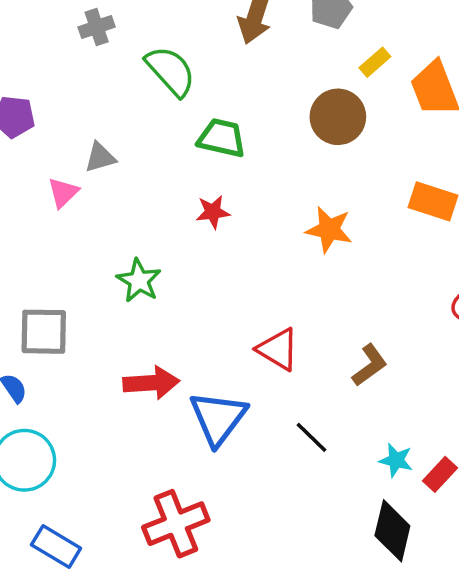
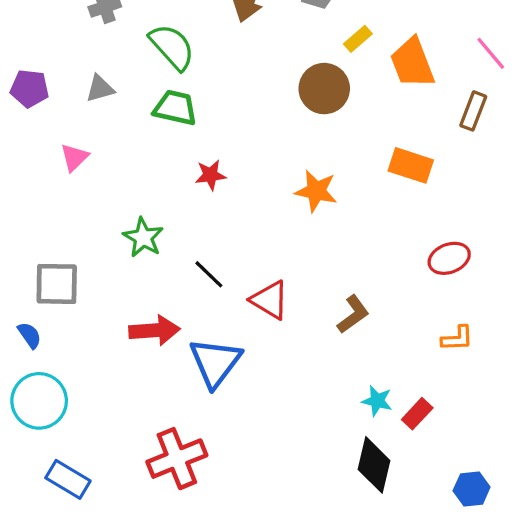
green trapezoid: (222, 138) -> (175, 108), moved
gray triangle: (100, 157) -> (100, 89), moved
black line: (311, 437) -> (209, 274), moved

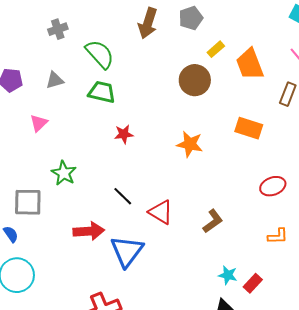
green star: (143, 238) -> (64, 173), moved

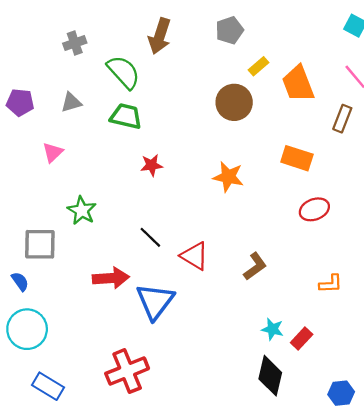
brown arrow: (148, 23) -> (160, 36), moved
red ellipse: (273, 186) -> (314, 209), moved

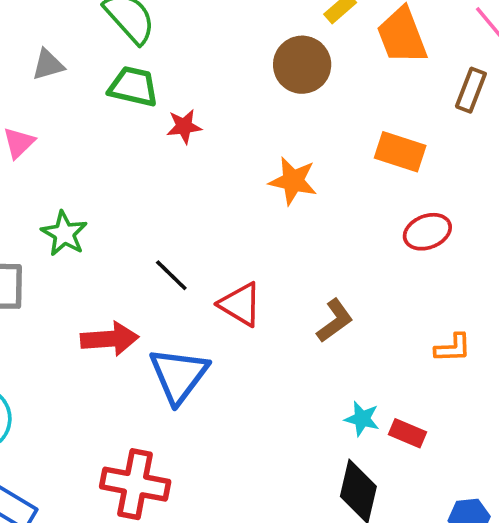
red star: (152, 165) -> (184, 126), moved
red rectangle: (302, 338) -> (407, 433), turned 70
red cross: (127, 371) -> (135, 484), turned 33

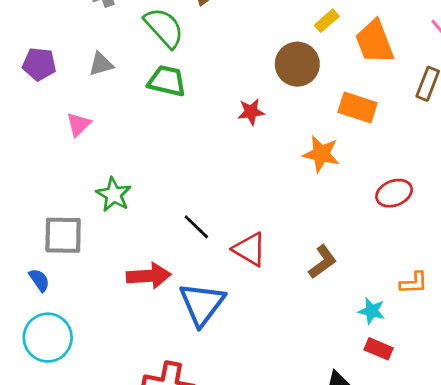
red star: (184, 126) -> (251, 112), moved
orange rectangle: (400, 152) -> (358, 108), moved
orange star: (293, 181) -> (321, 154), moved
cyan star: (362, 419) -> (372, 311), moved

